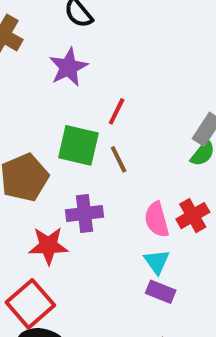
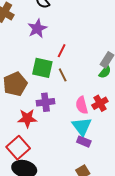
cyan triangle: (157, 262) -> (82, 126), size x1.5

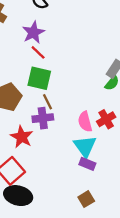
red line: (62, 51) -> (38, 52), moved, turned -72
brown line: (63, 75) -> (47, 102), moved
red star: (27, 118) -> (22, 137), turned 30

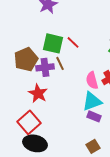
red line: (38, 52) -> (73, 42), moved
purple cross: (43, 118) -> (45, 67), moved
cyan triangle: (85, 146) -> (92, 101), turned 45

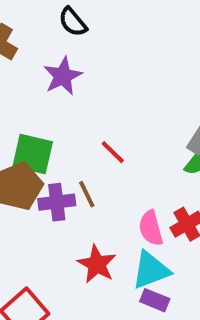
green square: (53, 43) -> (33, 154), moved
red star: (38, 93) -> (97, 264), moved

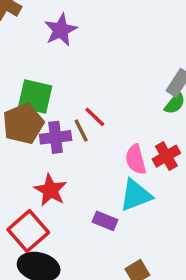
red line: (113, 152) -> (95, 117), moved
red star: (97, 264) -> (50, 190), moved
purple rectangle: (155, 300) -> (105, 221), moved

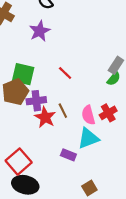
red line: (95, 117) -> (65, 73), moved
brown line: (81, 131) -> (63, 111), moved
red star: (50, 190) -> (45, 117), moved

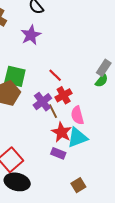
purple cross: (36, 101) -> (42, 102), moved, turned -30
red cross: (108, 113) -> (64, 95), moved
red star: (45, 117) -> (61, 132), moved

